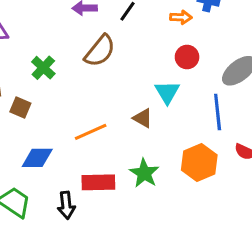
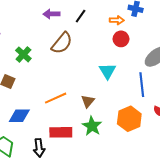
red circle: (187, 57) -> (121, 39), moved
brown triangle: (143, 118) -> (88, 101), moved, turned 40

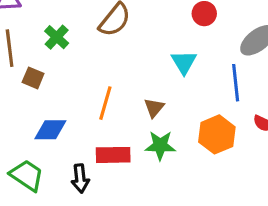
orange line: (56, 98) -> (105, 103), turned -50
green star: (92, 126) -> (160, 145), turned -30

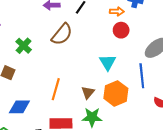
orange hexagon: (217, 134) -> (116, 93), moved

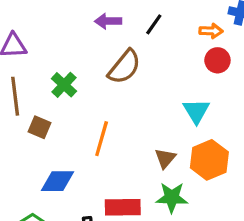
orange line: (56, 89) -> (102, 139), moved

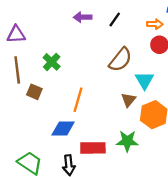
brown semicircle: (124, 67) -> (120, 60), moved
brown triangle: (165, 158) -> (128, 100), moved
blue diamond: (57, 181) -> (63, 128), moved

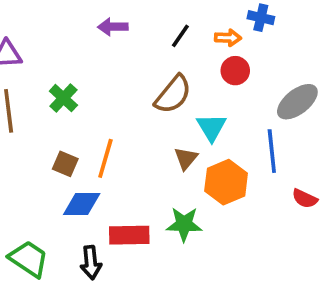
black line: (115, 20) -> (180, 36), moved
brown square: (34, 92) -> (65, 164), moved

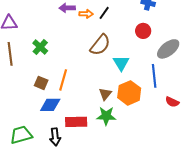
orange arrow: (228, 38) -> (86, 14), moved
red circle: (235, 71) -> (143, 31), moved
brown triangle: (186, 158) -> (105, 94), moved
green trapezoid: (29, 259) -> (21, 135), turned -50

